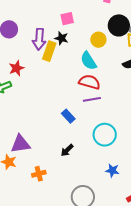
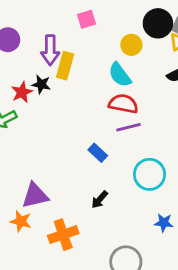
black star: (61, 38) -> (41, 84), moved
orange cross: (39, 174) -> (63, 235), size x1.5

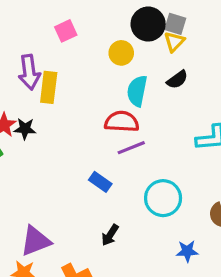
cyan semicircle: (120, 75) -> (137, 91), moved, turned 56
black star: (41, 84) -> (25, 129), moved

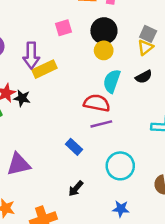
black circle: (148, 24) -> (104, 31), moved
yellow rectangle: (49, 87) -> (45, 69), turned 50
purple triangle: (36, 241) -> (19, 164), moved
blue star: (187, 251) -> (121, 209), moved

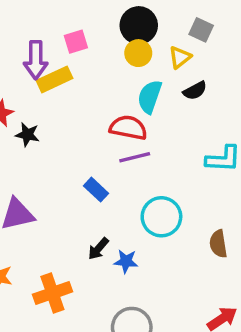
pink square: (64, 28) -> (76, 42), moved
yellow triangle: (145, 47) -> (180, 57), moved
black star: (22, 98) -> (27, 135), moved
blue star: (121, 209) -> (126, 261), moved

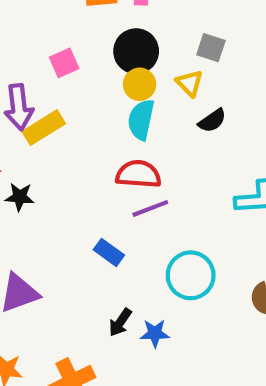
pink square: (76, 42) -> (64, 63), moved
yellow triangle: (180, 57) -> (190, 83), turned -30
cyan semicircle: (150, 97) -> (141, 120), moved

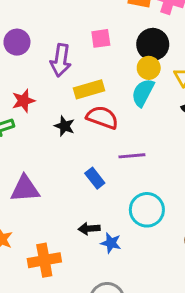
yellow rectangle: (44, 128) -> (89, 89), moved
red semicircle: (138, 174) -> (102, 117), moved
black star: (20, 197) -> (64, 126), moved
black arrow: (120, 322) -> (89, 229), turned 36

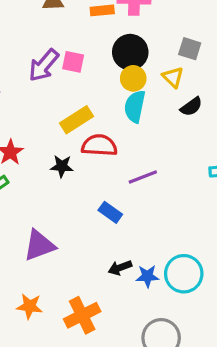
pink square: (101, 38) -> (73, 62), turned 36
purple arrow: (61, 60) -> (44, 65), moved, turned 48
cyan circle: (147, 210) -> (184, 274), moved

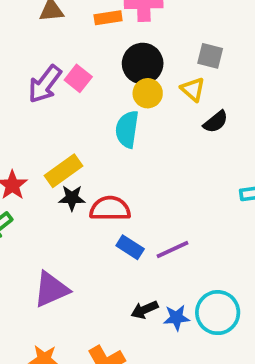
pink square: (73, 62) -> (78, 78), turned 30
cyan semicircle: (135, 106) -> (127, 129), moved
yellow rectangle: (76, 120) -> (63, 171), moved
red semicircle: (99, 145) -> (110, 209), moved
purple line: (143, 177) -> (172, 250), moved

